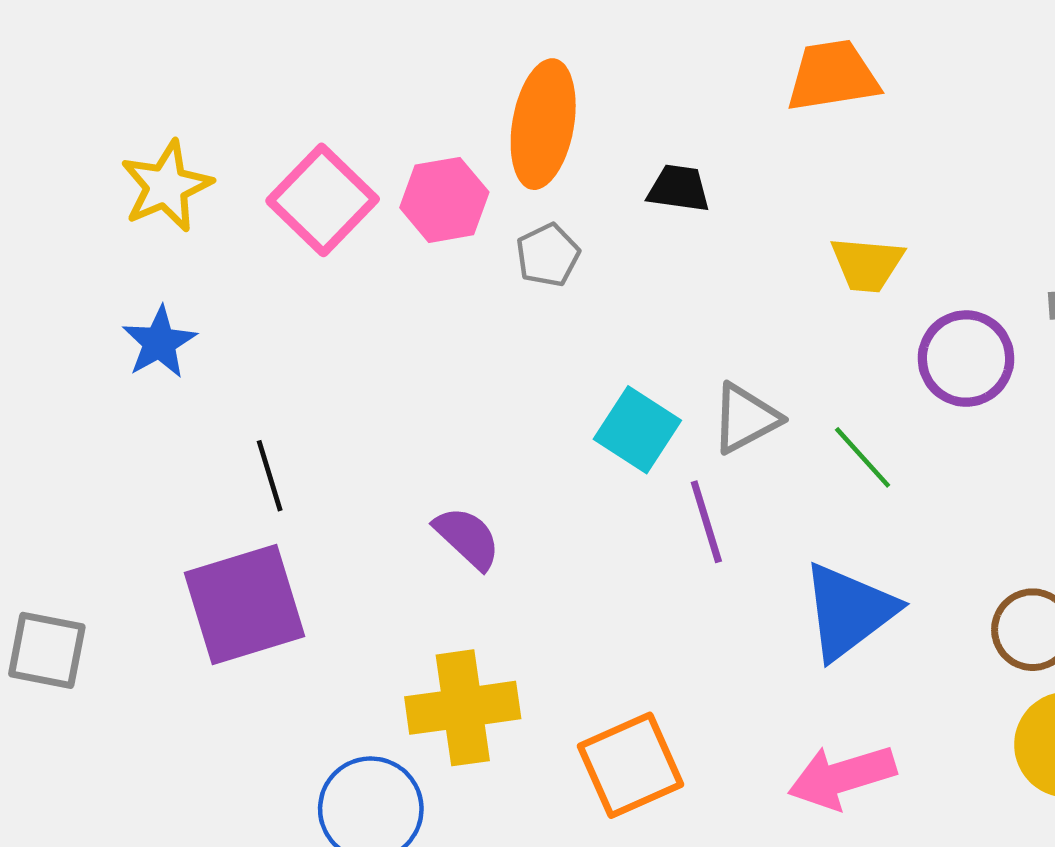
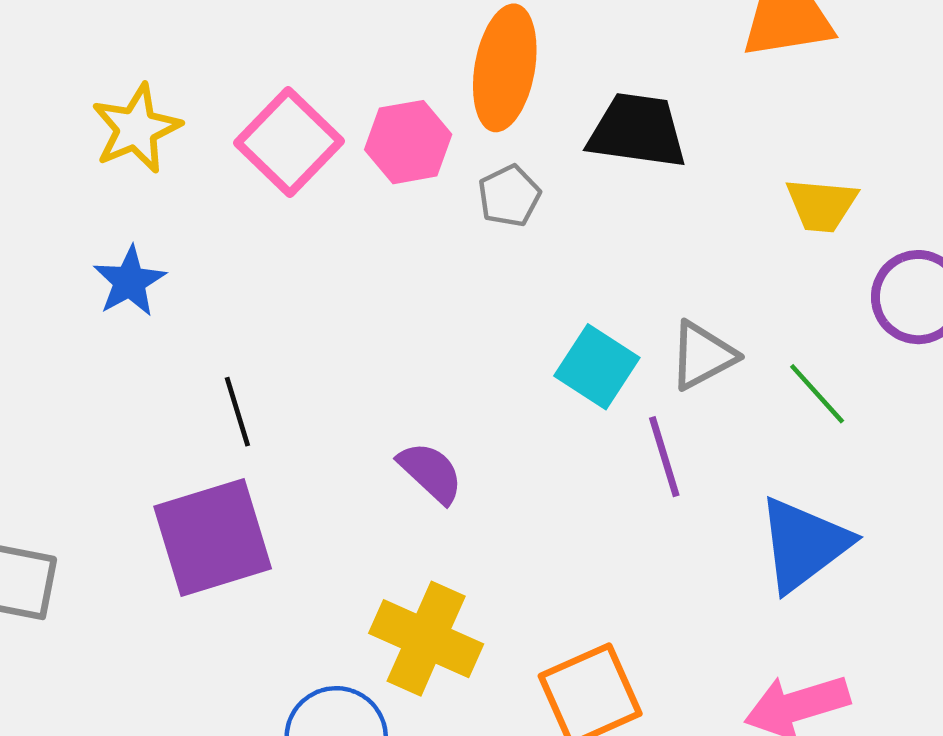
black trapezoid: (679, 188) -> (637, 131), size x1.6
yellow cross: (463, 708) -> (426, 639), turned 32

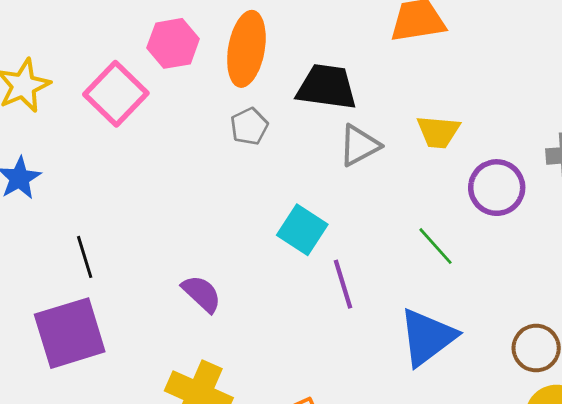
pink hexagon: (408, 142) -> (173, 43), moved
gray triangle: (702, 356) -> (359, 145), moved

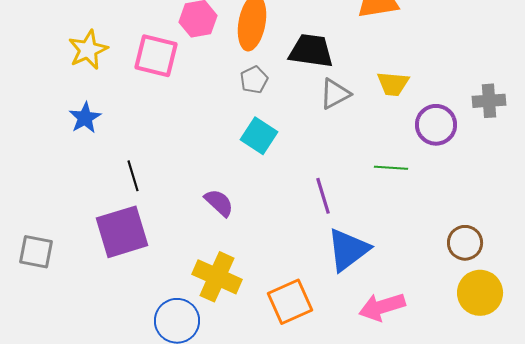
pink square: (116, 94) -> (156, 56), turned -30
cyan square: (302, 230) -> (259, 136), moved
green line: (435, 246) -> (391, 168), turned -44
blue triangle: (427, 337) -> (348, 250), moved

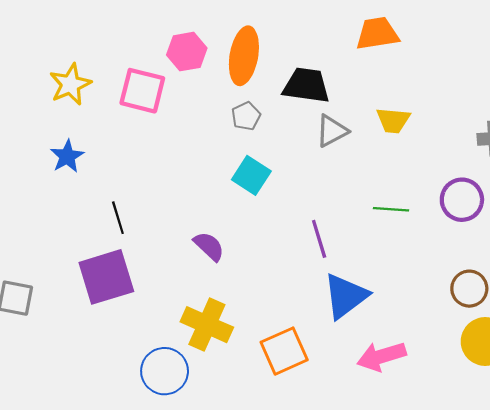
purple circle: (436, 125) -> (462, 200), moved

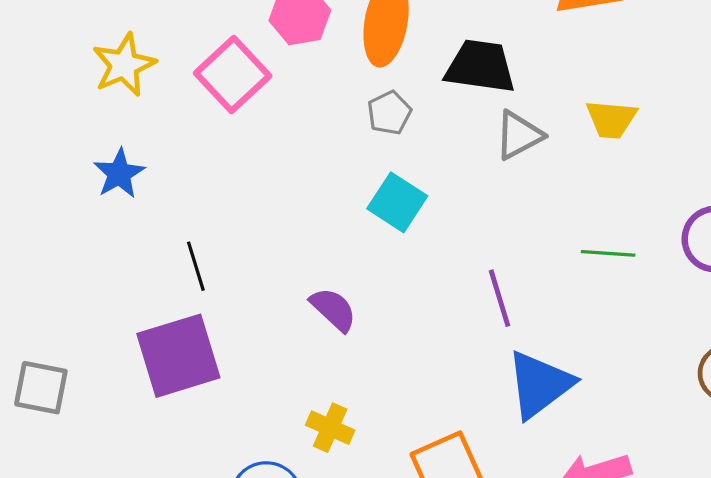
pink square: (142, 91) -> (233, 74), turned 33
yellow cross: (207, 325) -> (330, 428), size x0.6

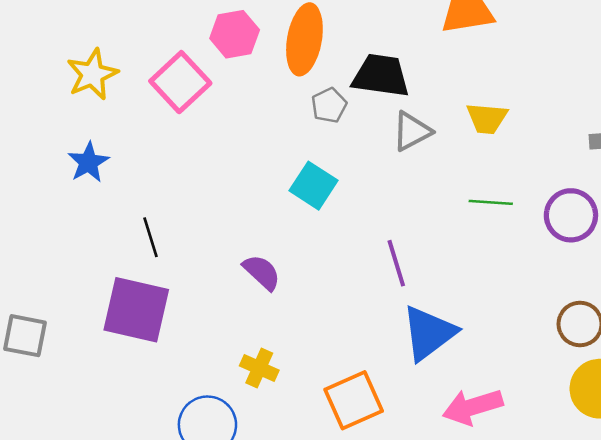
gray pentagon: (389, 113) -> (329, 105), moved
green line: (608, 253) -> (491, 202), moved
purple square: (178, 356) -> (136, 310), turned 30

